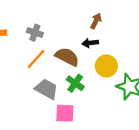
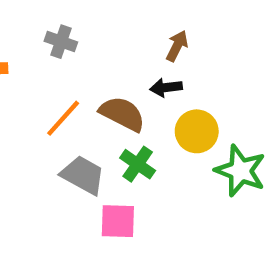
gray cross: (35, 33) -> (61, 42), moved

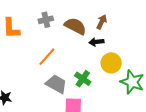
gray cross: (61, 42) -> (46, 20), turned -32
brown semicircle: (122, 114) -> (75, 26), moved

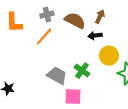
orange line: (47, 57) -> (44, 37), moved

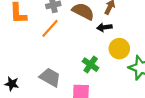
gray trapezoid: (57, 76) -> (50, 77), moved

